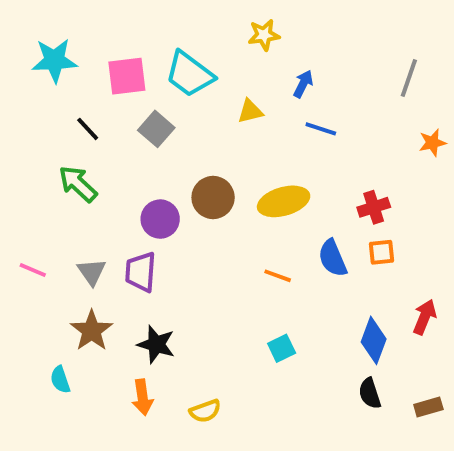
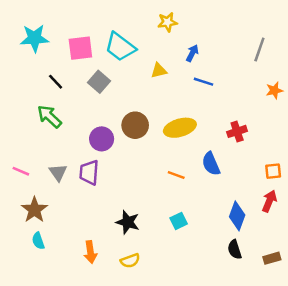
orange square: (381, 252) -> (273, 171), moved
brown star: (92, 331) -> (34, 210), moved
black star: (156, 344) -> (128, 222), moved

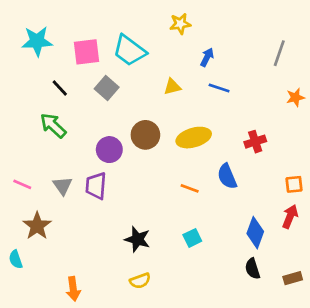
yellow triangle: (159, 71) -> (172, 87), moved
cyan semicircle: (38, 241) -> (16, 259), moved
orange arrow: (90, 252) -> (73, 289), moved

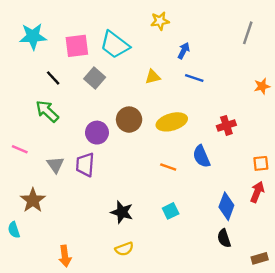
gray line: (279, 53) -> (248, 33), moved
pink line: (22, 184) -> (20, 149), moved
brown rectangle: (293, 278) -> (260, 258), moved

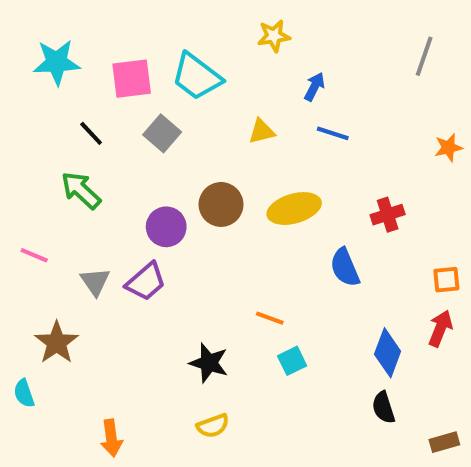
purple trapezoid: (85, 165) -> (146, 282), turned -135
orange line: (168, 167) -> (270, 318), moved

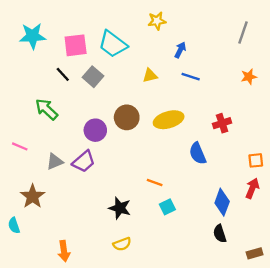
black line: (91, 133) -> (63, 74), moved
orange star: (448, 148) -> (249, 77), moved
gray triangle: (95, 282) -> (55, 162), turned 42

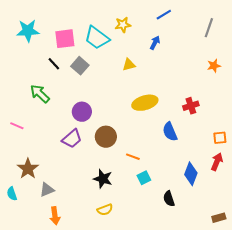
yellow star: (157, 21) -> (123, 25), moved
blue line: (191, 77) -> (164, 15), moved, turned -49
brown circle: (127, 117) -> (106, 137), moved
gray triangle: (55, 162) -> (47, 190), moved
black semicircle: (220, 234) -> (169, 199), moved

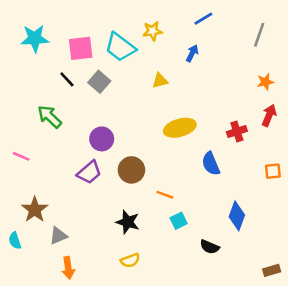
red arrow: (217, 162) -> (269, 115), moved
black semicircle: (169, 199) -> (210, 247), turned -49

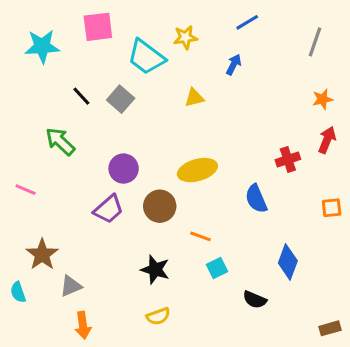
pink square: (81, 48) -> (98, 27), moved
yellow ellipse: (180, 128) -> (197, 170), moved

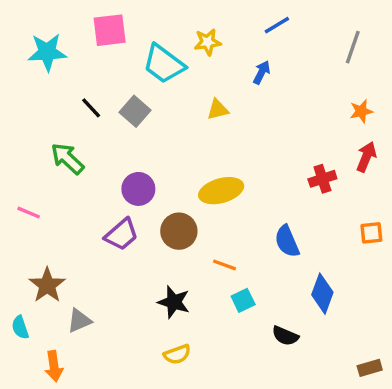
blue semicircle: (256, 199) -> (287, 241), moved
orange arrow: (83, 325) -> (54, 366), moved

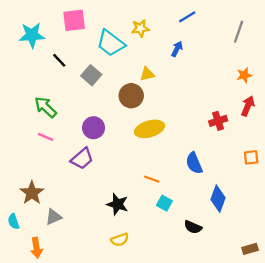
black line: (91, 108) -> (59, 60), moved
pink line: (29, 213) -> (46, 137), moved
brown circle: (179, 231) -> (131, 96), moved
cyan square: (243, 300) -> (164, 203), turned -35

